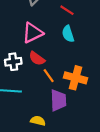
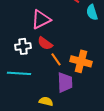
cyan semicircle: (68, 34) -> (92, 12), moved

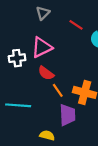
white cross: (23, 46) -> (17, 58), moved

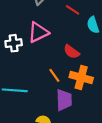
red semicircle: (46, 73) -> (71, 52), moved

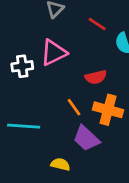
red semicircle: (71, 52) -> (96, 77), turned -49
purple trapezoid: (64, 100) -> (86, 138), turned 135

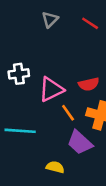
red line: (97, 24) -> (90, 23), moved
pink triangle: (54, 53) -> (51, 89), moved

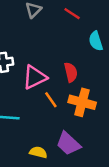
red semicircle: (89, 84) -> (71, 72), turned -90
purple trapezoid: (80, 143) -> (68, 144), moved

